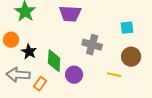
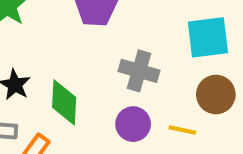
cyan square: (127, 28) -> (208, 37), size x1.6
purple circle: (74, 75) -> (133, 124), moved

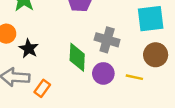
green diamond: (64, 102) -> (77, 57), moved

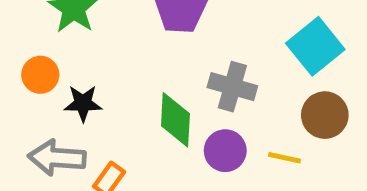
cyan square: (151, 19) -> (315, 46), turned -32
black star: (29, 49) -> (83, 103), turned -30

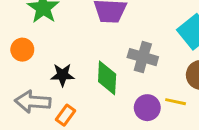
black star: (83, 103) -> (62, 75), moved
purple circle: (225, 151) -> (147, 108), moved

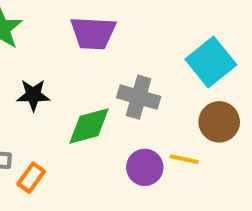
black star: (62, 75) -> (33, 95), moved
green diamond: (107, 78) -> (89, 126), turned 72

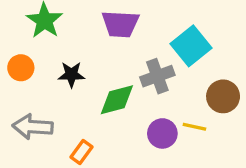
cyan square: (211, 62) -> (191, 46), moved
gray cross: (139, 97) -> (157, 76), turned -36
orange rectangle: (31, 178) -> (81, 152), moved

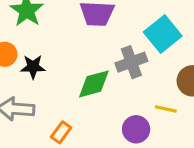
black star: (71, 74) -> (33, 67), moved
purple circle: (162, 133) -> (136, 129), moved

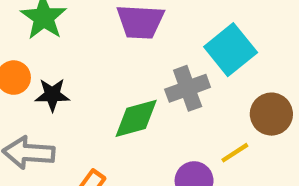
yellow line: (166, 109) -> (235, 153), turned -45

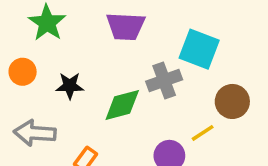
cyan square: (231, 50) -> (199, 49), turned -30
black star: (52, 95) -> (70, 86), moved

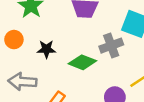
green diamond: (122, 105) -> (82, 62), turned 36

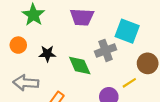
green diamond: (82, 62) -> (80, 66), turned 45

